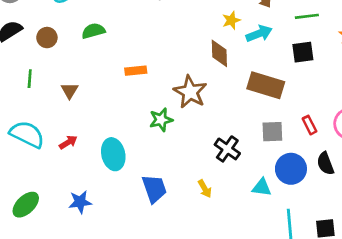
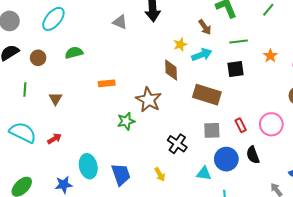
cyan ellipse: (113, 154) -> (88, 166), moved

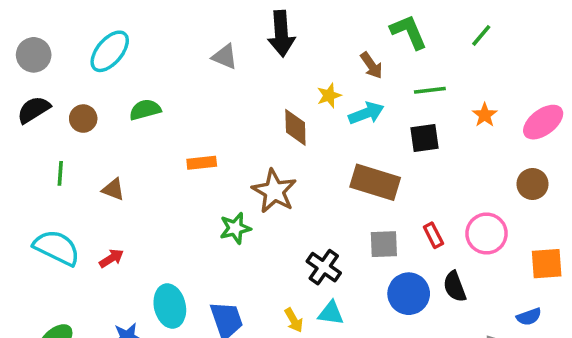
brown diamond: (171, 70) -> (295, 127), moved
brown triangle: (55, 99) -> (113, 189), turned -40
cyan triangle: (204, 173) -> (331, 313), moved

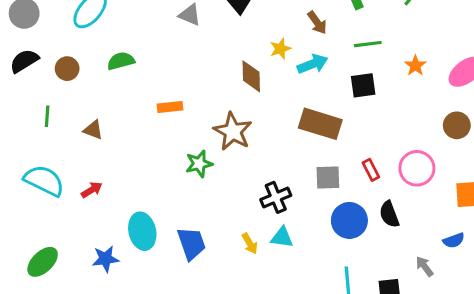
black cross: (324, 267) -> (276, 197), turned 32

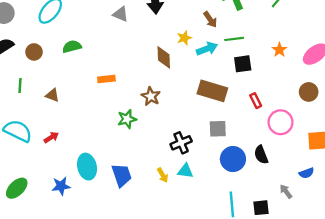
green line: (368, 44) -> (234, 39), moved
brown star: (233, 131) -> (151, 96), size x0.7
red rectangle: (371, 170) -> (256, 101), moved

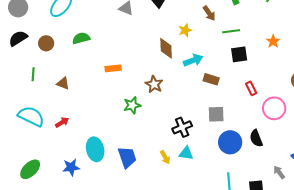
cyan arrow: (207, 49) -> (193, 60), moved
brown rectangle: (212, 91) -> (211, 79), size x0.6

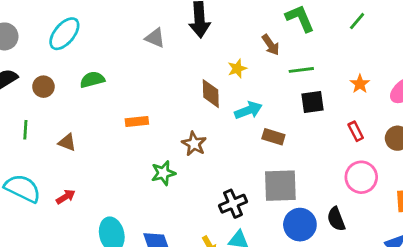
red rectangle: (251, 88) -> (356, 131), moved
gray square: (216, 114) -> (280, 186), size x1.5

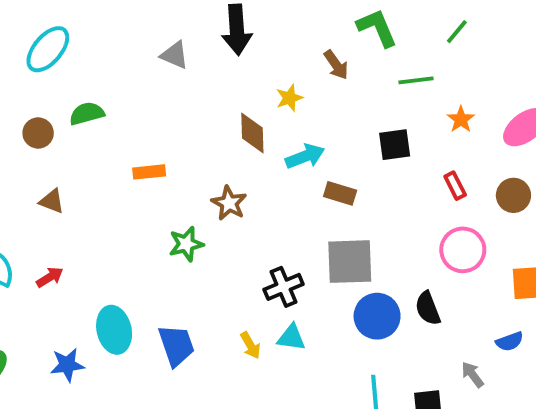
green line: (301, 70) -> (416, 80), moved
brown circle: (43, 87) -> (38, 133), moved

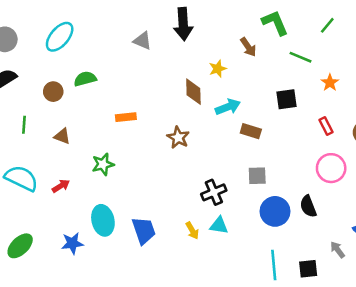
green line: (416, 80) -> (301, 57), turned 30
green star: (186, 244) -> (103, 164), moved
gray square: (350, 262) -> (257, 176), size x0.6

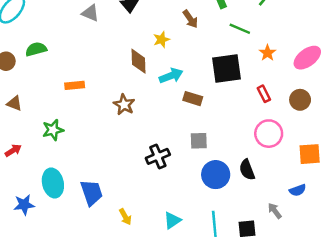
black square: (286, 99) -> (227, 68), size x1.5
cyan triangle: (219, 225) -> (172, 220), moved, turned -42
yellow arrow: (192, 231) -> (125, 217), moved

